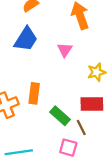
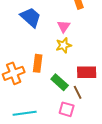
blue trapezoid: (26, 39) -> (31, 17), turned -80
yellow star: (97, 72) -> (64, 45), moved

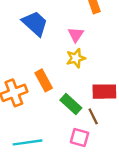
orange rectangle: (38, 63) -> (44, 80), turned -36

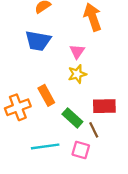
blue trapezoid: (35, 23) -> (38, 41), turned 148
cyan line: (28, 142) -> (45, 146), moved

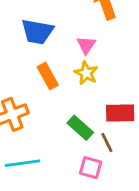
yellow star: (77, 74) -> (86, 73), turned -30
orange rectangle: (46, 95) -> (48, 76), moved
cyan line: (45, 146) -> (23, 163), moved

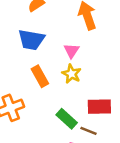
brown line: (107, 143) -> (88, 131), turned -42

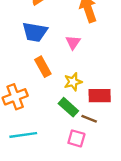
yellow star: (71, 74) -> (73, 82), moved, turned 30

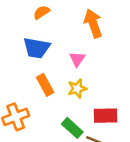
yellow star: (73, 82) -> (77, 89), moved

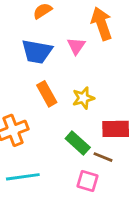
pink triangle: (77, 59) -> (76, 46), moved

